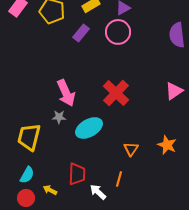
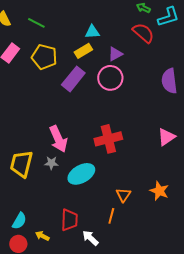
purple rectangle: (81, 33) -> (73, 79), size x1.4
red cross: (116, 93) -> (108, 139), turned 32
yellow trapezoid: (29, 137) -> (21, 164), moved
orange line: (119, 179) -> (111, 216), moved

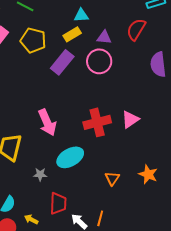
red semicircle: (143, 33) -> (136, 29), moved, turned -100
purple triangle: (115, 54) -> (104, 37), turned 35
pink triangle: (166, 137) -> (130, 119), moved
gray star: (51, 163) -> (40, 174), moved
orange line: (111, 216) -> (100, 218), moved

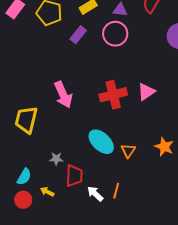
purple rectangle: (62, 62) -> (78, 35), size x0.7
cyan ellipse: (70, 157) -> (101, 142), moved, turned 72
gray star: (40, 174) -> (56, 159), moved

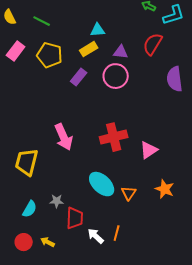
pink triangle: (146, 92) -> (149, 150), moved
cyan semicircle: (24, 177) -> (30, 209), moved
yellow arrow: (47, 192) -> (48, 242), moved

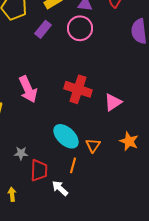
red cross: (114, 137) -> (78, 89), turned 32
orange line: (117, 233) -> (73, 165), moved
yellow arrow: (48, 242) -> (12, 194), turned 56

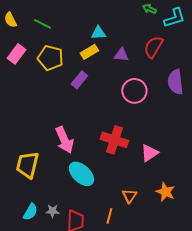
pink circle: (80, 28) -> (134, 91), moved
cyan ellipse: (66, 136) -> (81, 174), moved
gray star: (21, 153) -> (52, 211), moved

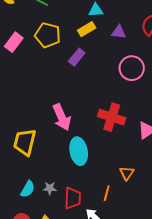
pink rectangle: (16, 54) -> (14, 42), moved
cyan ellipse: (81, 174) -> (79, 151), turned 36

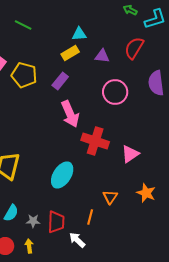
yellow pentagon: (48, 35) -> (24, 75), moved
pink arrow: (62, 117) -> (70, 114), moved
cyan ellipse: (79, 151) -> (62, 175), turned 44
gray star: (50, 188) -> (33, 221), moved

